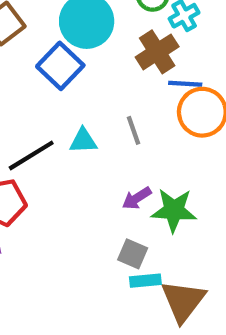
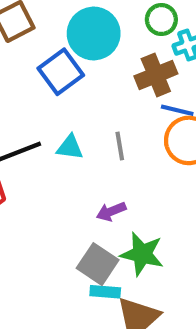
green star: (174, 210) -> (142, 254), moved
gray square: (133, 254) -> (98, 264), size x1.4

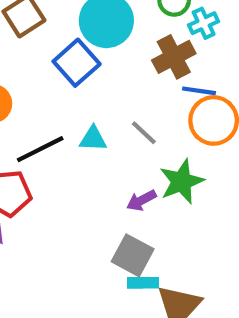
gray line: (120, 146) -> (144, 133), turned -32
green star: (142, 254) -> (182, 182), moved, turned -30

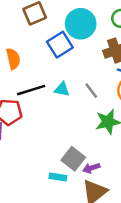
purple arrow: (141, 200) -> (91, 168), moved
cyan rectangle: (143, 283) -> (58, 177), moved

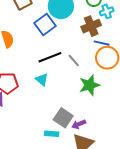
cyan triangle: (62, 89) -> (42, 80), moved, turned 32
black line: (31, 90) -> (50, 57), moved

